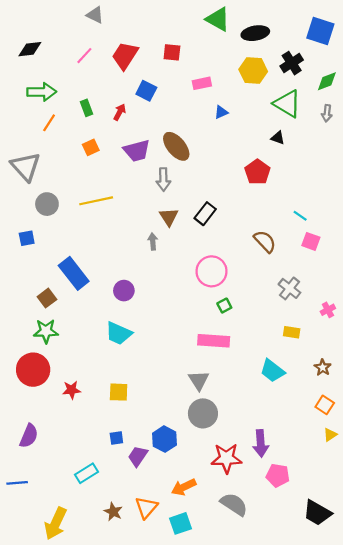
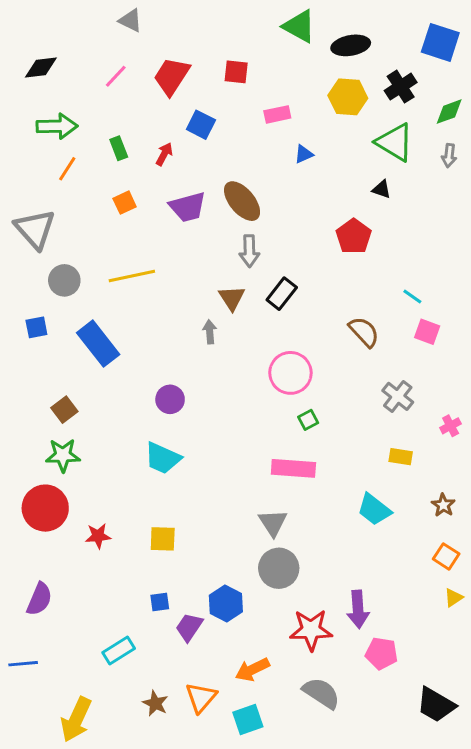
gray arrow: (163, 179) -> (249, 251), moved
blue rectangle: (74, 273) -> (98, 344), moved

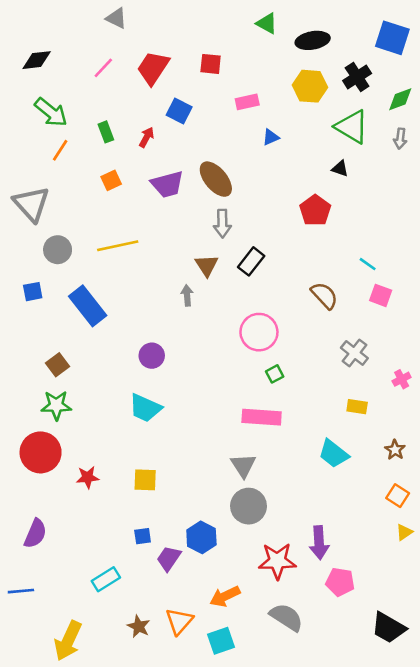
green triangle: (299, 26) -> (267, 23), size x0.7
green arrow: (57, 126) -> (51, 112), turned 40

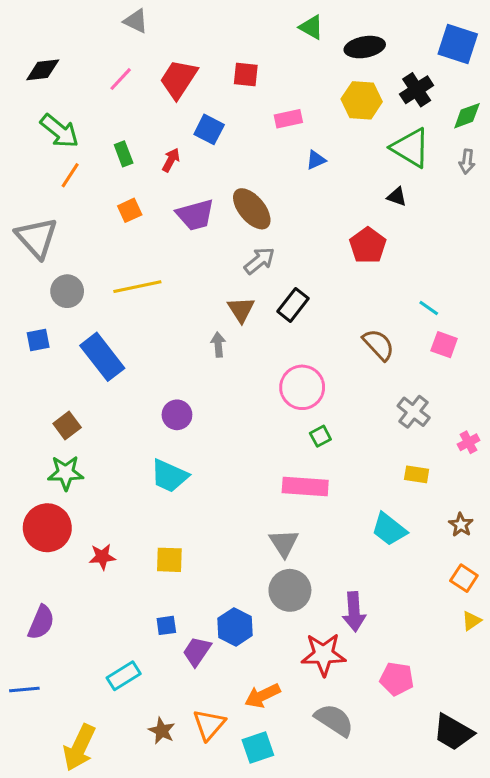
gray arrow: (222, 224) -> (259, 261), turned -128
purple arrow: (319, 543) -> (354, 612), moved

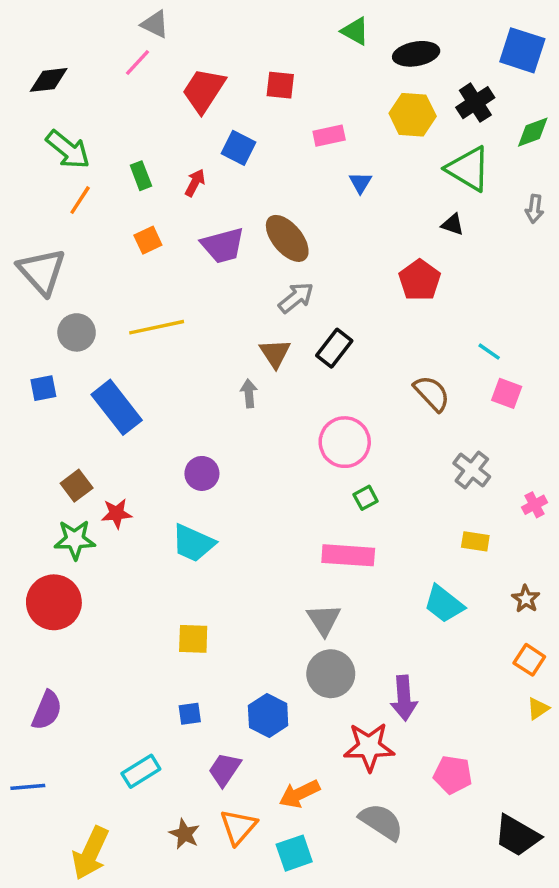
pink line: (121, 79) -> (137, 63), moved
blue triangle: (316, 160) -> (360, 183), turned -35
gray arrow: (467, 161) -> (534, 209), moved
red star: (102, 557) -> (117, 514), moved
purple trapezoid: (197, 651) -> (225, 769), moved

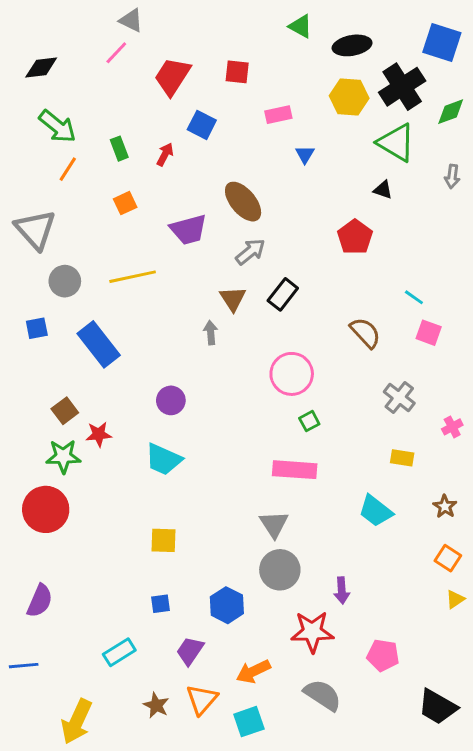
black cross: (475, 103) -> (402, 87), size x1.4
purple trapezoid: (223, 245) -> (189, 230), moved
purple arrow: (404, 698) -> (342, 590), size x0.7

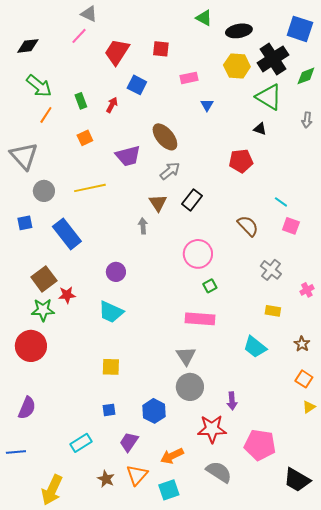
red pentagon: (355, 237) -> (241, 161), turned 30
brown square: (65, 411) -> (44, 279), size x1.4
pink pentagon: (383, 655) -> (260, 445), size x1.4

